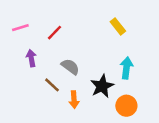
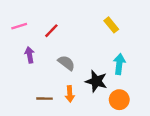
brown line: (52, 85) -> (45, 99), moved, turned -42
black star: (102, 86) -> (96, 81), turned -30

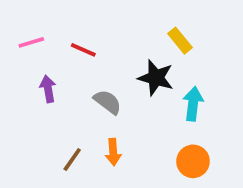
red line: (51, 31) -> (83, 50), turned 70
black star: (96, 81) -> (156, 78), moved
brown line: (45, 99) -> (72, 159), turned -56

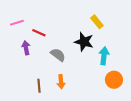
red line: (83, 50) -> (39, 33), moved
brown line: (72, 159) -> (39, 86), turned -40
orange circle: (193, 161) -> (114, 80), moved

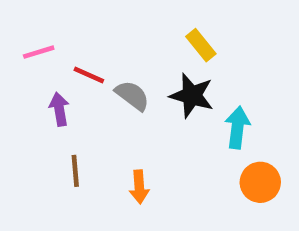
yellow rectangle: (97, 22) -> (201, 45), moved
gray semicircle: (58, 55) -> (132, 95), moved
brown line: (39, 86) -> (75, 171), moved

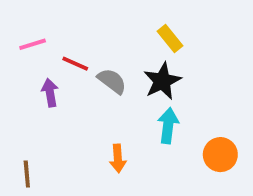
black star: (192, 95) -> (162, 81), turned 30
cyan arrow: (237, 127) -> (168, 126), moved
brown line: (75, 171) -> (27, 174), moved

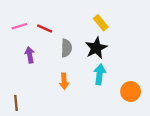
red line: (75, 64) -> (45, 28), moved
gray semicircle: (112, 81) -> (66, 48), turned 54
orange arrow: (118, 158) -> (64, 81), moved

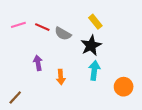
gray semicircle: (66, 48) -> (63, 34), moved, turned 119
purple arrow: (30, 55) -> (38, 63), moved
brown line: (16, 103) -> (15, 98), turned 48

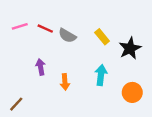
yellow rectangle: (95, 22) -> (102, 37), moved
black star: (91, 46) -> (130, 48), moved

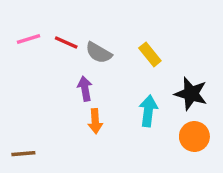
black star: (130, 48) -> (191, 94), moved, turned -30
purple arrow: (41, 67) -> (85, 89), moved
brown line: (16, 104) -> (23, 154), turned 42

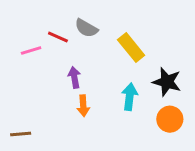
pink line: (29, 39) -> (31, 50), moved
gray semicircle: (99, 53) -> (86, 28), moved
yellow rectangle: (150, 54) -> (131, 48), size x1.4

